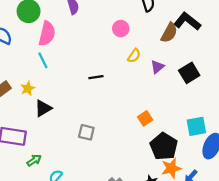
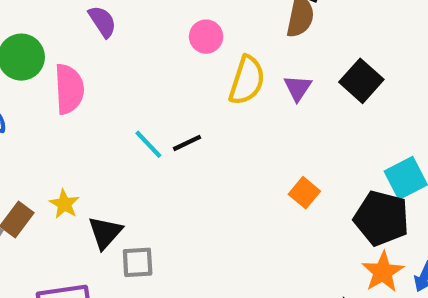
yellow semicircle: (134, 56) -> (247, 80), size x1.6
cyan line: (43, 60) -> (148, 144), moved
gray square: (86, 132) -> (138, 262), moved
black pentagon: (164, 146) -> (381, 218), moved

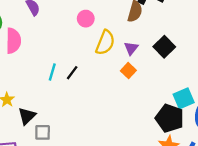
black line: (187, 143) -> (72, 73), turned -32
cyan line: (148, 144) -> (52, 72), turned 56
orange square: (304, 193) -> (128, 71), moved

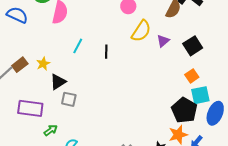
orange square: (128, 71) -> (192, 76), moved
cyan line: (52, 72) -> (78, 46), moved
black line: (72, 73) -> (106, 52), turned -48

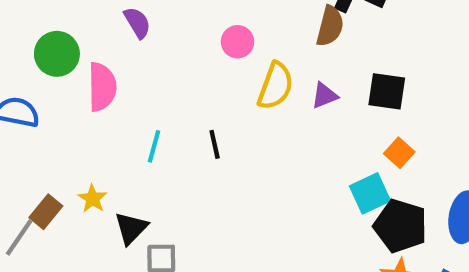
purple triangle: (163, 41) -> (325, 96), turned 32
black square: (193, 46) -> (387, 91), turned -36
cyan square: (200, 95) -> (370, 193), moved

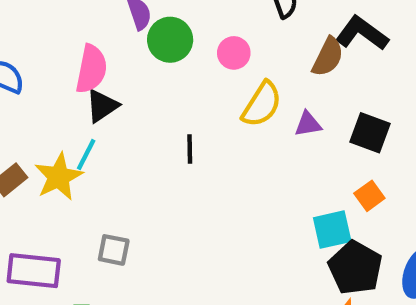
green circle: (57, 54) -> (170, 40), moved
cyan line: (154, 146) -> (86, 155), moved
yellow star: (93, 199) -> (59, 177), size x1.6
black triangle: (131, 228) -> (102, 106), moved

